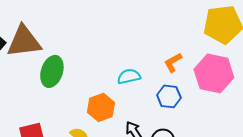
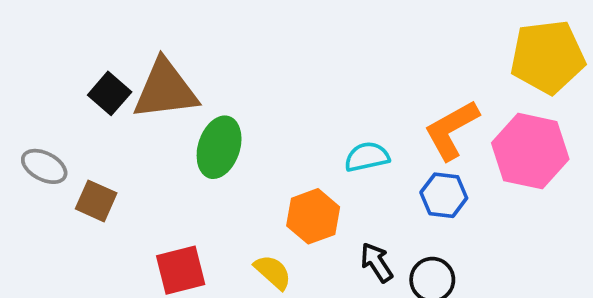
orange L-shape: (173, 62) -> (451, 130), size x1.6

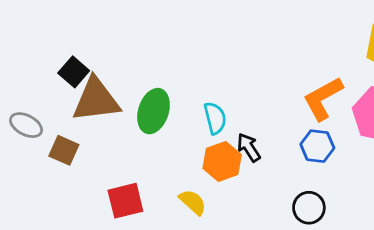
brown triangle: (165, 90) -> (96, 100), moved
cyan semicircle: (367, 157) -> (215, 118), moved, turned 88
black arrow: (377, 262) -> (249, 147), moved

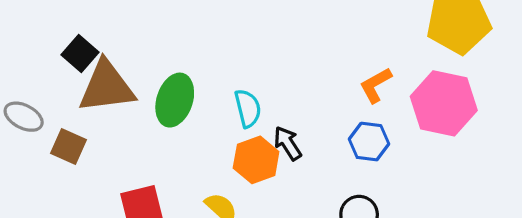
orange L-shape: (323, 98) -> (376, 85), size x0.7

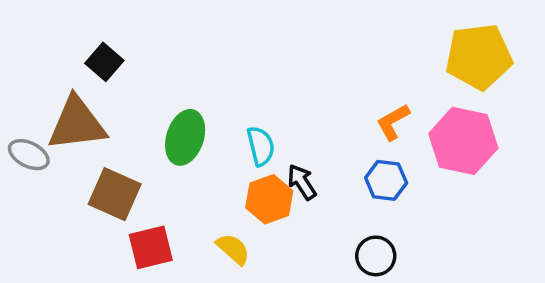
black square: (80, 54) -> (104, 62), moved
brown triangle: (107, 87) -> (77, 124), moved
brown square: (68, 147) -> (115, 194), moved, size x1.4

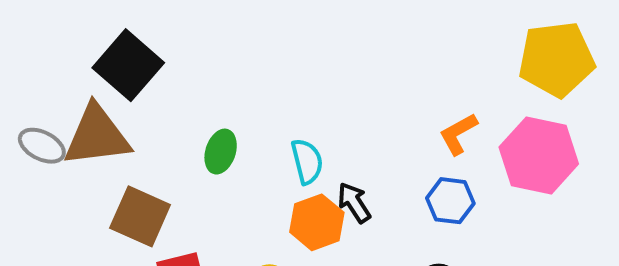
black square: (104, 62) -> (128, 65), size x1.6
green ellipse: (185, 137) -> (221, 152), size x0.7
gray ellipse: (29, 155) -> (42, 146), moved

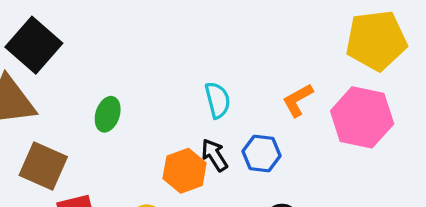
cyan semicircle: (307, 161) -> (218, 100), moved
blue hexagon: (450, 201) -> (262, 153), moved

